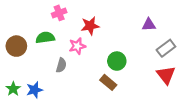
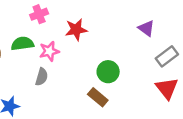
purple triangle: (149, 25) -> (146, 28), turned 40
pink star: (77, 46) -> (49, 51), moved

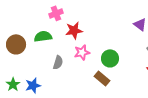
red star: (76, 30) -> (74, 30), moved
pink star: (49, 51) -> (82, 52), moved

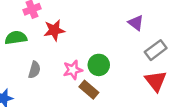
pink star: (82, 52) -> (73, 70), moved

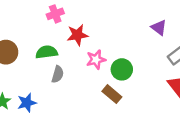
green semicircle: (16, 38) -> (47, 52), moved
pink star: (73, 70) -> (96, 60), moved

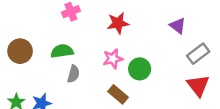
red star: (77, 35) -> (118, 23), moved
brown rectangle: (112, 94) -> (118, 94), moved

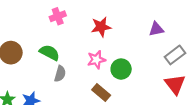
purple triangle: (178, 26) -> (156, 29), turned -49
green semicircle: (62, 51) -> (49, 53), turned 36

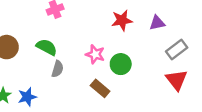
red star: (101, 27) -> (122, 20), moved
pink star: (96, 60) -> (95, 54), turned 30

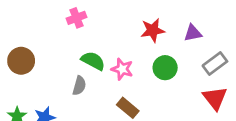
green semicircle: (47, 47) -> (93, 61), moved
green circle: (121, 64) -> (165, 68), moved

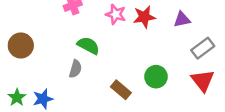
green circle: (165, 68) -> (156, 77), moved
pink star: (122, 69) -> (116, 14), moved

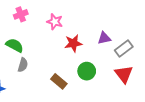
red star: (144, 17) -> (73, 43), moved
purple triangle: (182, 19) -> (104, 38), moved
green semicircle: (88, 45) -> (15, 45), moved

